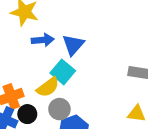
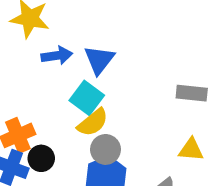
yellow semicircle: (48, 87) -> (93, 122), moved
gray circle: (59, 109) -> (105, 149), moved

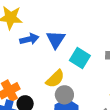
cyan square: (87, 98) -> (80, 58), moved

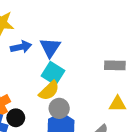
cyan square: (80, 58) -> (53, 73), moved

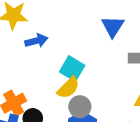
blue triangle: (50, 48) -> (113, 26), moved

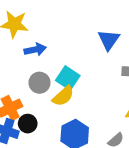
gray circle: (80, 107) -> (39, 83), moved

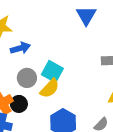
blue triangle: (109, 40) -> (86, 16), moved
black circle: (28, 124) -> (19, 104), moved

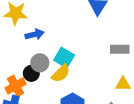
black circle: (19, 104) -> (31, 73), moved

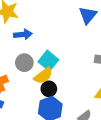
black circle: (31, 73) -> (49, 89), moved

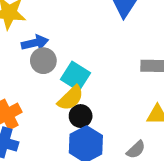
gray circle: (24, 63) -> (43, 61), moved

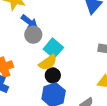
blue arrow: (35, 43) -> (29, 22), turned 42

